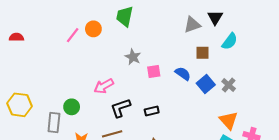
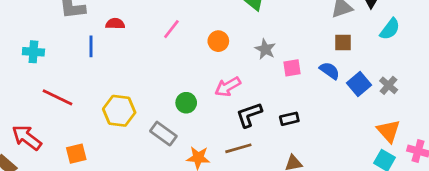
orange circle: (93, 29) -> (218, 41), moved
pink line: (73, 35) -> (171, 29), moved
brown square: (203, 53) -> (343, 42), moved
green circle: (72, 107) -> (186, 103), moved
gray rectangle: (54, 122) -> (163, 134), turned -60

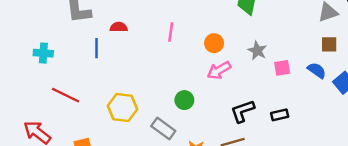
pink line: (171, 29) -> (171, 32), turned -30
pink arrow: (228, 87) -> (219, 70), moved

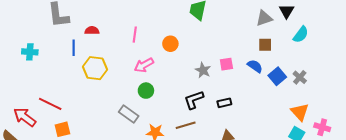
gray star: (257, 51) -> (203, 70), moved
pink arrow: (219, 70) -> (144, 65), moved
red line: (66, 95) -> (50, 104), moved
yellow hexagon: (122, 107) -> (95, 68), moved

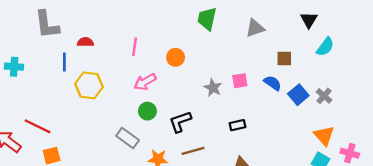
gray triangle: (264, 18) -> (255, 28), moved
black L-shape: (194, 100) -> (180, 122), moved

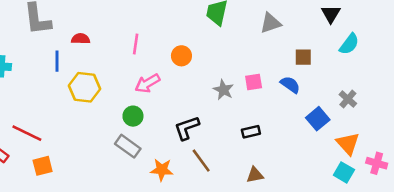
blue square: (298, 95) -> (318, 119), moved
green circle: (147, 111) -> (133, 116), moved
brown line: (193, 151) -> (201, 161), turned 70

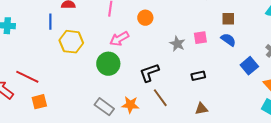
brown square: (303, 57) -> (228, 19), moved
green circle: (133, 116) -> (108, 64), size x1.5
gray rectangle: (128, 146) -> (104, 107), moved

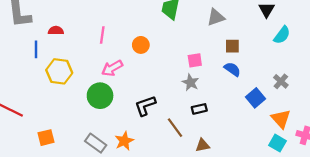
pink square: (200, 38) -> (195, 60), moved
gray star: (177, 44) -> (190, 82), moved
brown line: (160, 98) -> (175, 128), moved
orange square: (39, 102) -> (46, 138), moved
orange star: (130, 105) -> (124, 141), turned -30

